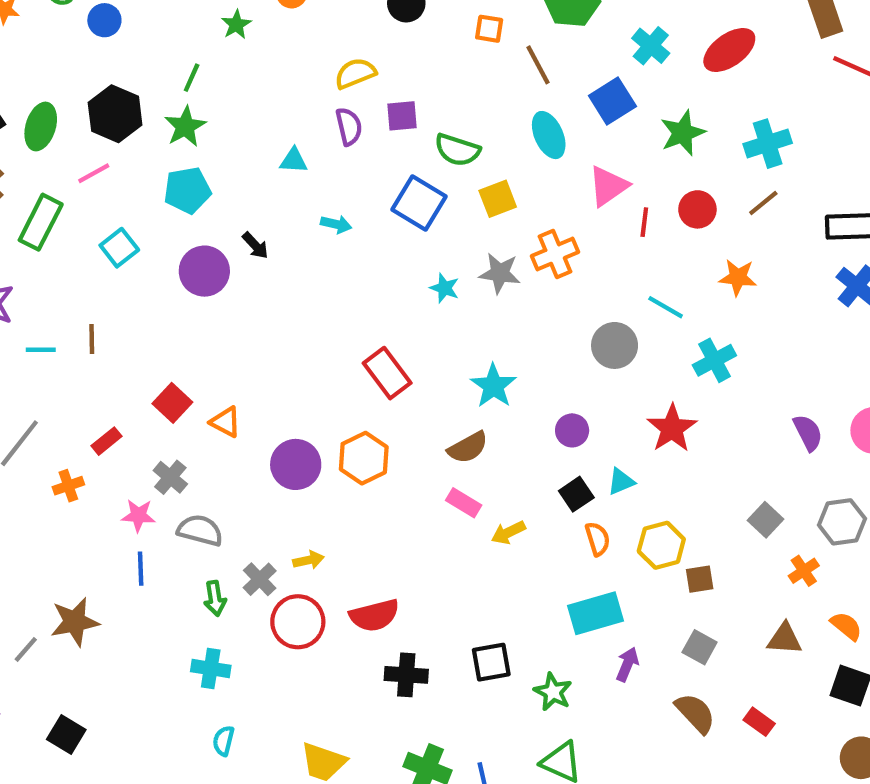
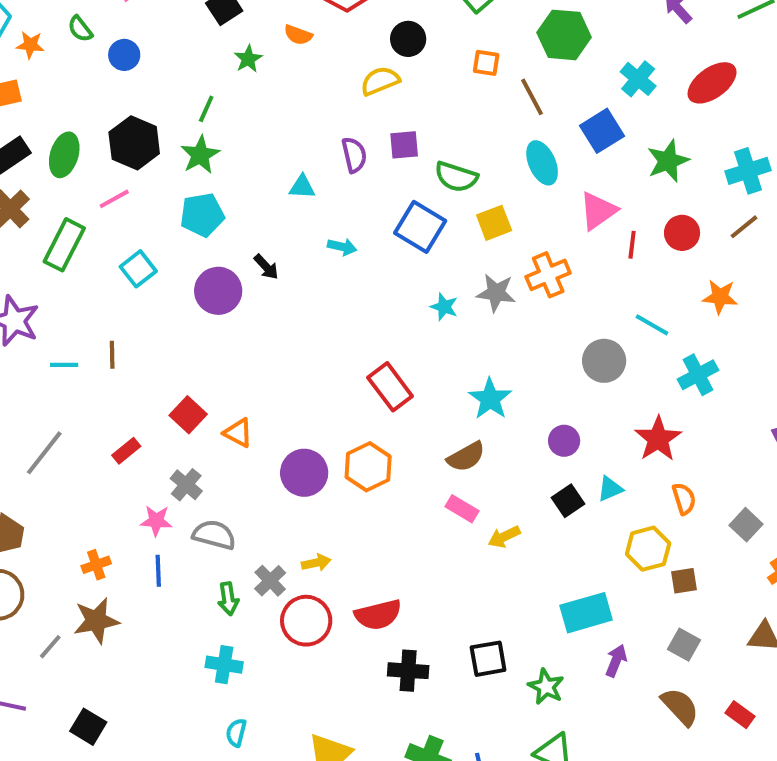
yellow semicircle: (355, 73) -> (380, 81), moved
orange cross: (68, 486) -> (96, 565), moved
orange semicircle: (598, 539) -> (684, 499), moved

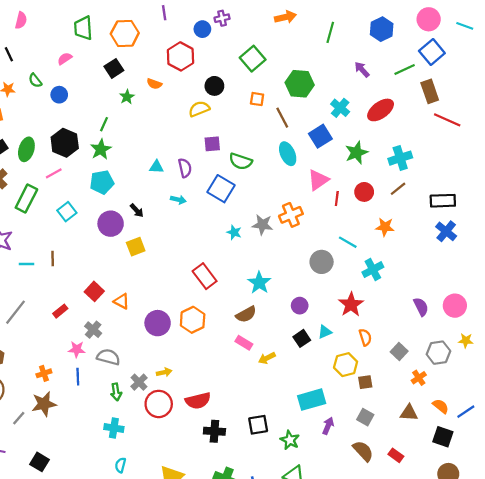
purple semicircle: (354, 155) -> (185, 168), moved
yellow square: (494, 223) -> (136, 247), moved

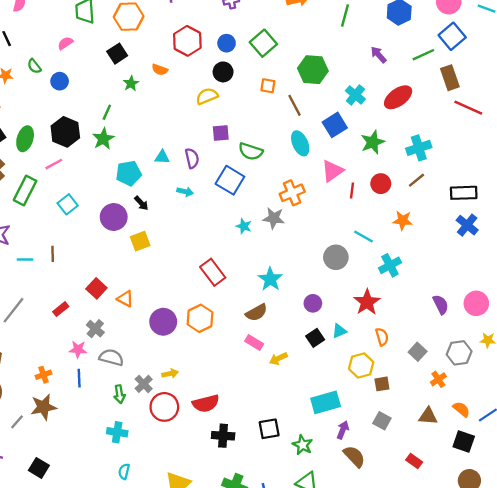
blue circle: (202, 29) -> (227, 43), moved
cyan pentagon: (102, 182) -> (129, 173), moved
orange cross: (291, 215) -> (292, 193), moved
brown semicircle: (363, 451) -> (354, 456), moved

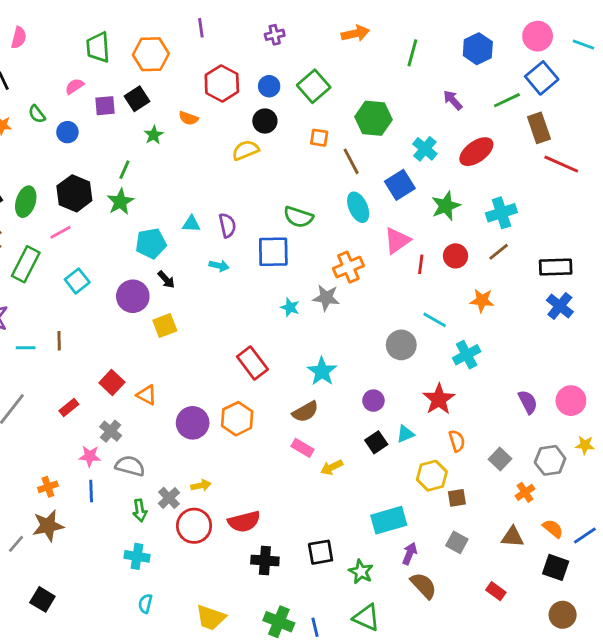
purple square: (221, 133) -> (105, 106), moved
blue square: (230, 180) -> (273, 252), turned -32

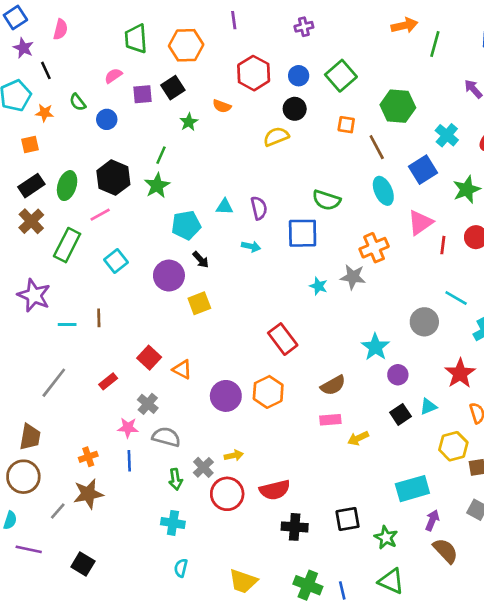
orange arrow: (355, 33) -> (404, 25), moved
cyan star: (322, 371) -> (375, 347), moved
pink rectangle: (303, 448) -> (330, 420), turned -36

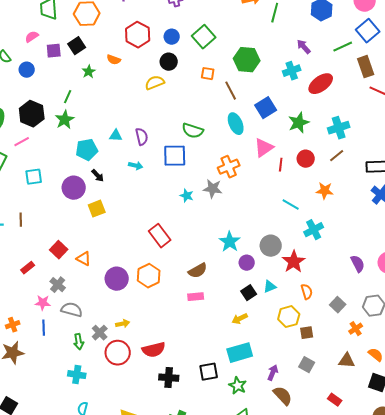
cyan cross: (447, 135) -> (292, 71), moved, turned 30
cyan square: (116, 261) -> (34, 177), turned 30
gray circle: (424, 322) -> (271, 246), moved
yellow arrow: (358, 438) -> (240, 319), moved
cyan rectangle: (412, 489) -> (240, 353), moved

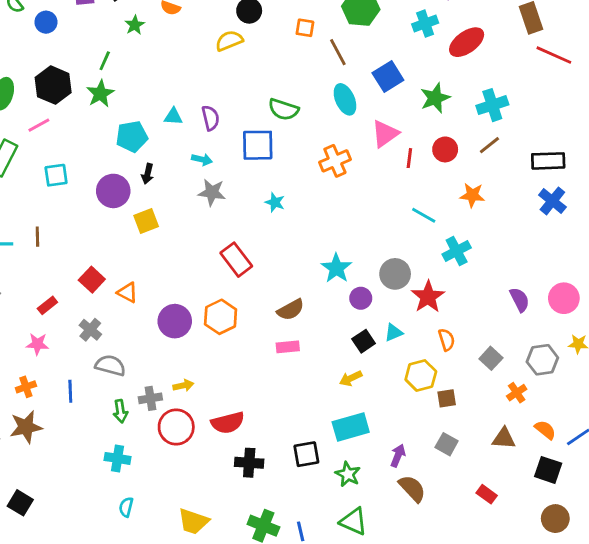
black arrow: (98, 176) -> (148, 174), turned 56
gray star: (213, 189) -> (212, 192), moved
pink star: (43, 303) -> (37, 344), moved
gray cross: (100, 333) -> (150, 398), turned 35

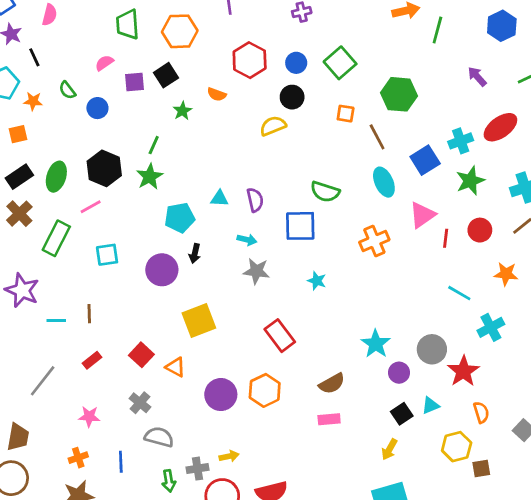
cyan cross: (425, 24) -> (461, 141), moved
yellow square: (146, 221) -> (199, 321), moved, size x1.4
red rectangle: (47, 305) -> (92, 360), moved
yellow arrow: (351, 378) -> (389, 449), turned -35

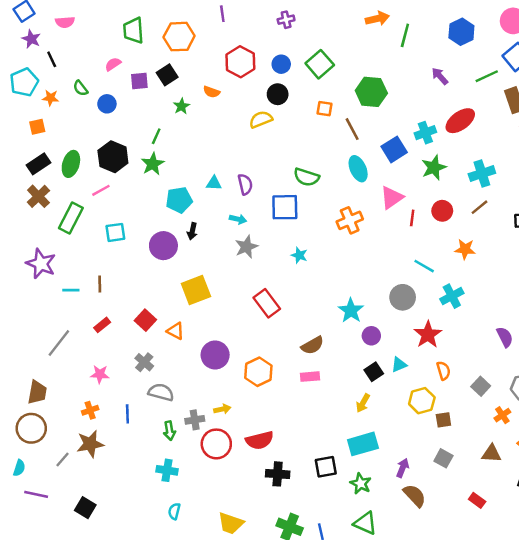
pink semicircle: (49, 15) -> (65, 22), turned 72
gray star: (256, 271) -> (246, 247), turned -30
gray circle: (432, 349) -> (403, 297), moved
orange hexagon: (265, 390) -> (258, 372), moved

